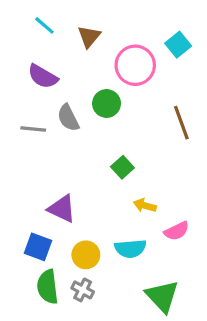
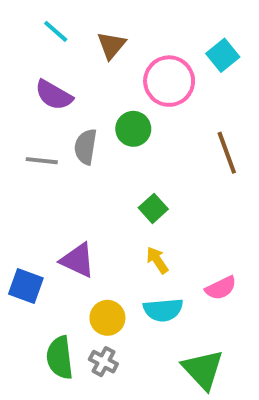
gray semicircle: (68, 118) -> (86, 147), turned 36
yellow arrow: (145, 205) -> (157, 260), moved, turned 40
blue square: (38, 247) -> (26, 286), moved

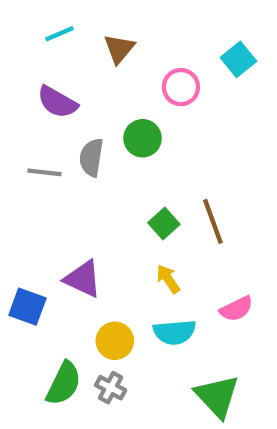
cyan line: (56, 31) -> (59, 34), turned -64
pink circle: (169, 81) -> (181, 87), size x0.7
brown line: (227, 153) -> (213, 221), moved
green semicircle: (60, 358) -> (64, 383), turned -147

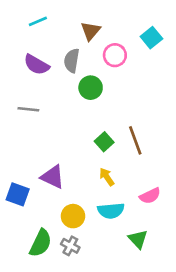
brown triangle: (119, 49) -> (91, 31), moved
gray semicircle: (91, 157) -> (72, 61), moved
green triangle: (217, 396) -> (138, 239), moved, size x0.7

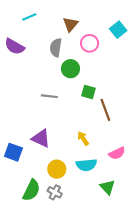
purple semicircle: (36, 65) -> (14, 46), moved
gray line: (28, 109) -> (49, 96), moved
green square: (104, 142) -> (88, 92), moved, turned -32

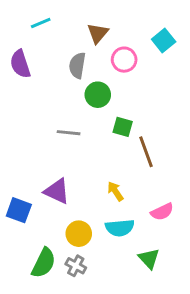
purple semicircle: (14, 46) -> (20, 64), turned 42

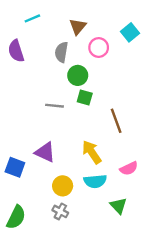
green square: (123, 127) -> (85, 97), moved
yellow arrow: (115, 191) -> (92, 152), size x1.5
green semicircle: (44, 263) -> (16, 217), moved

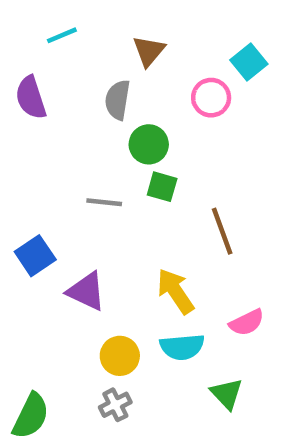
pink circle: (99, 47) -> (211, 98), moved
blue square: (15, 167) -> (35, 256), moved, turned 36
gray cross: (60, 211) -> (115, 405), turned 35

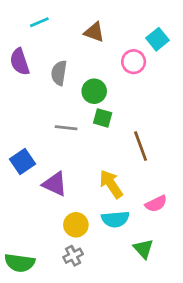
brown triangle: (149, 51) -> (94, 32), turned -50
gray semicircle: (118, 100) -> (59, 73), moved
green semicircle: (31, 416) -> (20, 263), turned 72

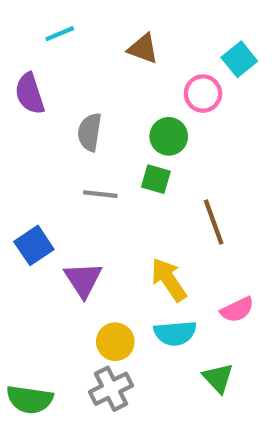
gray semicircle: (59, 73) -> (90, 132), moved
green circle: (94, 91) -> (169, 136), moved
purple triangle: (55, 184) -> (83, 280), turned 32
gray cross: (73, 256) -> (111, 389), size x1.4

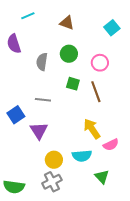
pink circle: (203, 94) -> (100, 63), moved
green circle: (169, 136) -> (69, 54), moved
gray line: (100, 194) -> (43, 100), moved
brown line: (214, 222) -> (96, 92), moved
yellow arrow: (169, 280) -> (92, 129), moved

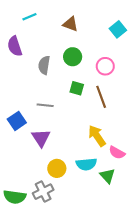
pink semicircle: (111, 145) -> (117, 153), turned 56
green triangle: (102, 177) -> (107, 176), moved
gray cross: (52, 182) -> (43, 192), moved

